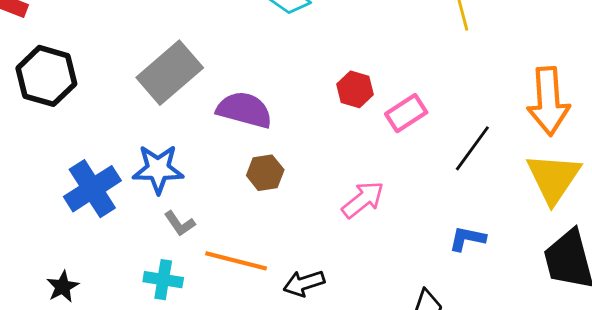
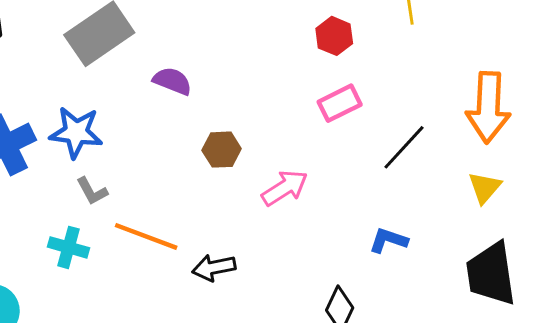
red hexagon: (355, 89) -> (334, 36), moved
purple semicircle: (244, 110) -> (172, 81), size x0.7
brown hexagon: (265, 173) -> (222, 150), moved
yellow triangle: (553, 178) -> (485, 188), size x0.6

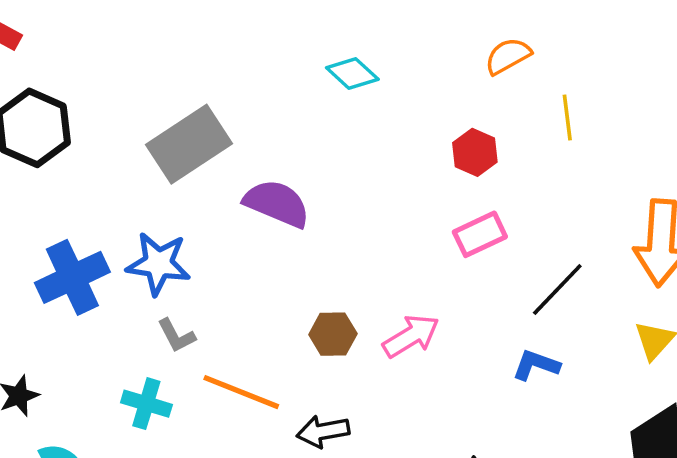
purple semicircle: (172, 81) -> (277, 203), size x1.4
brown hexagon: (222, 150) -> (333, 334), moved
blue L-shape: (388, 240) -> (536, 365), moved

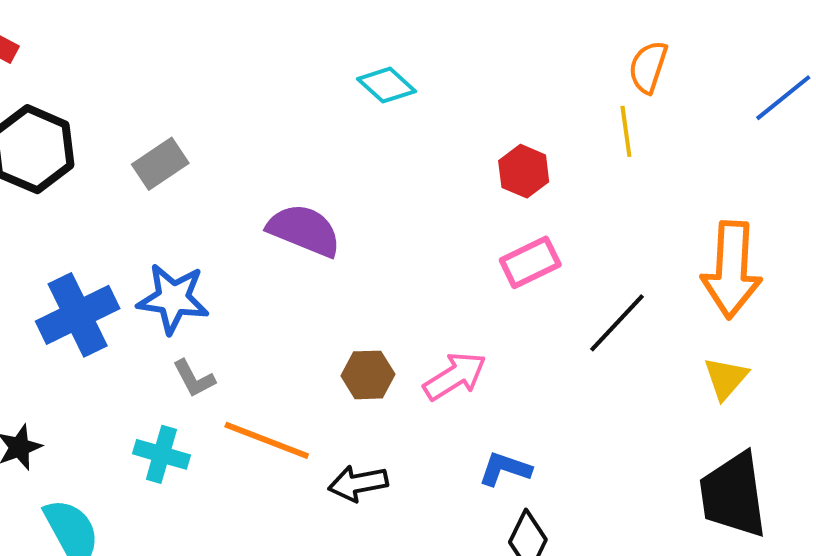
orange semicircle: (508, 56) -> (648, 67), moved, turned -42
gray rectangle: (189, 144) -> (160, 164), moved, size x0.6
blue L-shape: (536, 365) -> (505, 469), moved

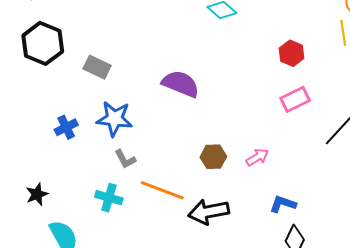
gray rectangle: (160, 164) -> (97, 67), moved, turned 60
blue cross: (78, 315) -> (66, 127), size x0.6
pink arrow: (455, 376) -> (257, 157), size x0.7
black arrow: (358, 483) -> (209, 212), size x1.4

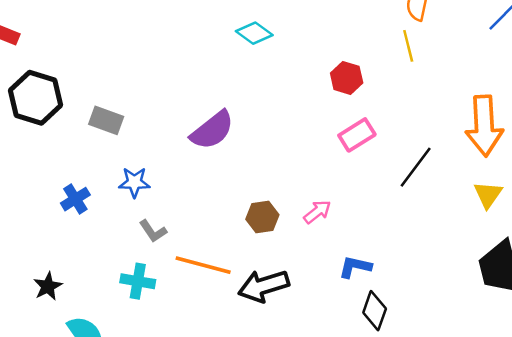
purple semicircle: (181, 84) -> (212, 130), turned 126
blue star: (114, 119) -> (134, 182), size x0.7

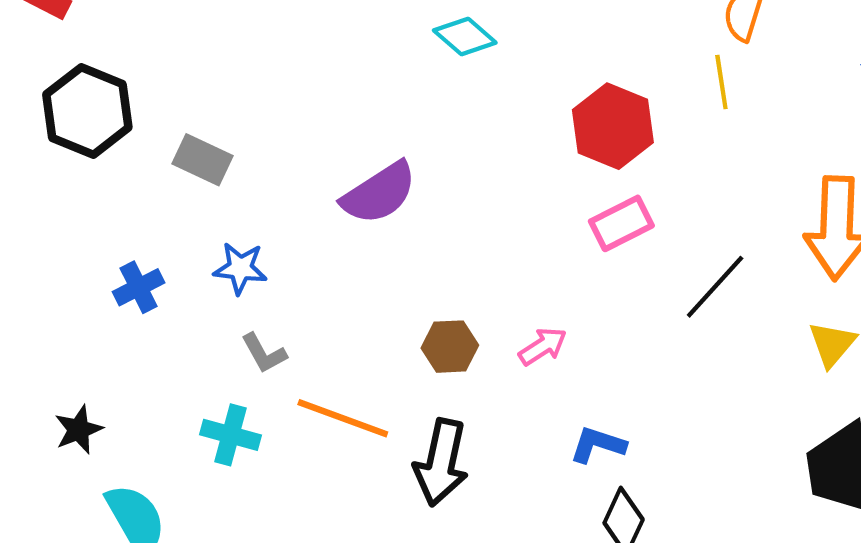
red hexagon: (347, 78) -> (613, 126), size x1.5
black arrow: (264, 286) -> (441, 463), turned -66

